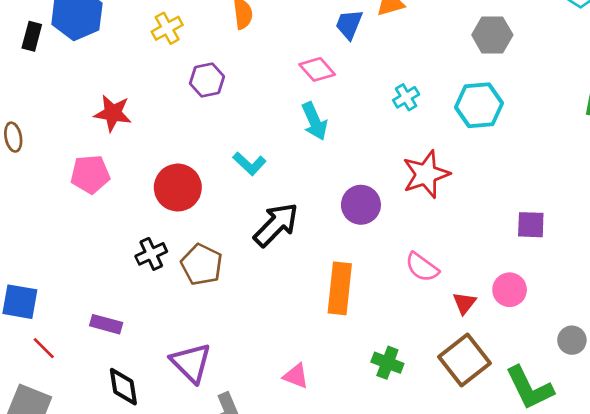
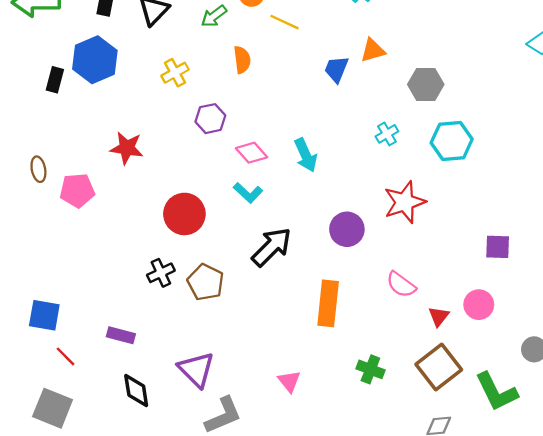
gray hexagon: (492, 35) -> (426, 84), moved
pink diamond: (317, 69) -> (252, 153), moved
pink pentagon: (90, 174) -> (77, 190), moved
pink triangle: (296, 376) -> (289, 381), turned 30

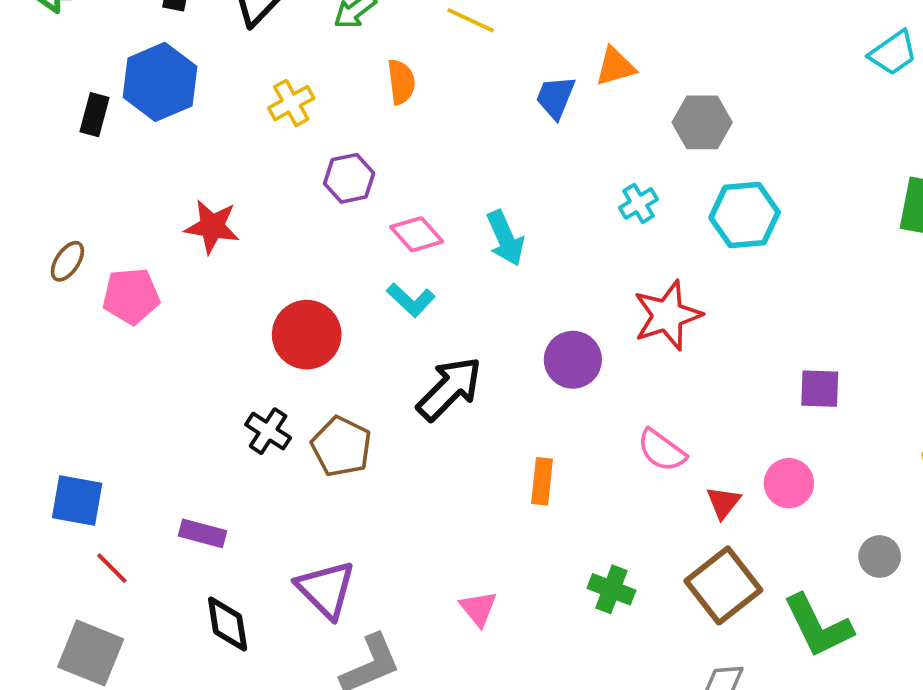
brown ellipse: (38, 169) -> (67, 261), turned 45
black cross: (161, 273) -> (268, 431), turned -32
orange rectangle: (328, 303) -> (542, 481), size x0.6

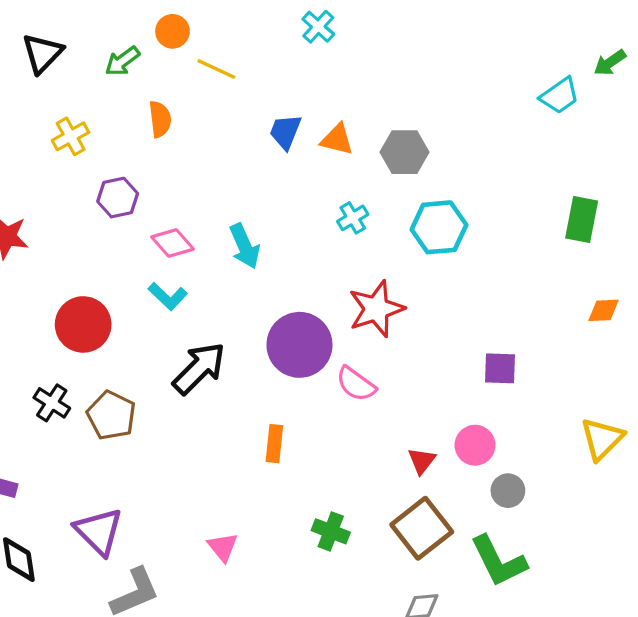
orange triangle: (615, 66) -> (337, 140), moved, turned 30
purple circle: (573, 360) -> (299, 345), size x1.4
pink semicircle: (662, 450) -> (356, 384), moved
gray circle: (880, 556) -> (508, 491), moved

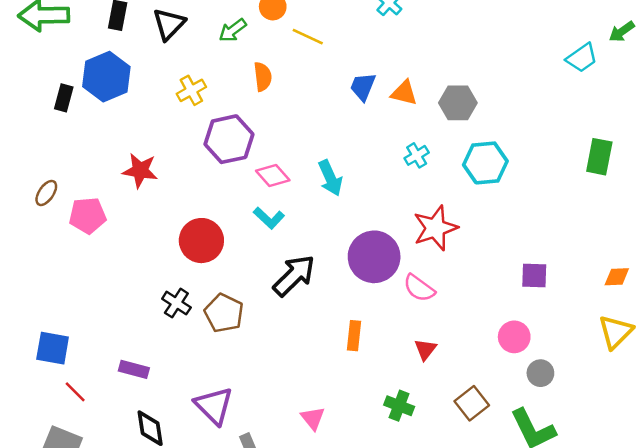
purple hexagon: (118, 198) -> (229, 139), size x1.5
orange diamond: (604, 310) -> (617, 277), moved
red triangle: (422, 461) -> (425, 349), moved
brown square: (422, 528) -> (472, 403), size x0.7

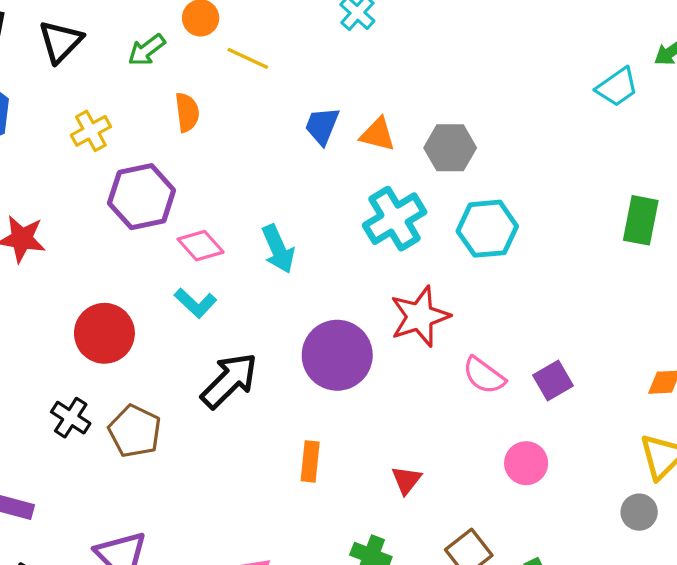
cyan cross: (417, 155) -> (395, 219), size x1.8
purple square: (534, 276) -> (553, 381), turned -32
pink semicircle: (419, 288) -> (484, 375), moved
gray circle: (540, 373) -> (639, 512), moved

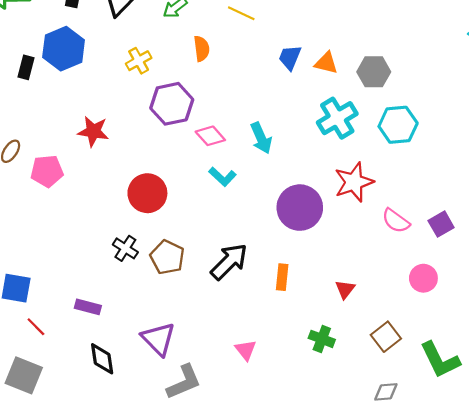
cyan L-shape: (196, 303) -> (222, 177), moved
black arrow: (229, 381) -> (229, 262), moved

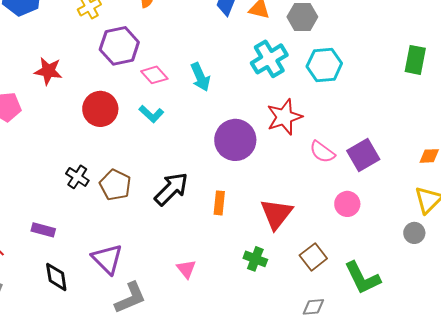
cyan L-shape: (222, 177) -> (151, 114), moved
red circle: (147, 193) -> (100, 109), moved
purple square: (441, 224) -> (363, 155), size x1.4
red triangle: (345, 289) -> (276, 214), size x1.8

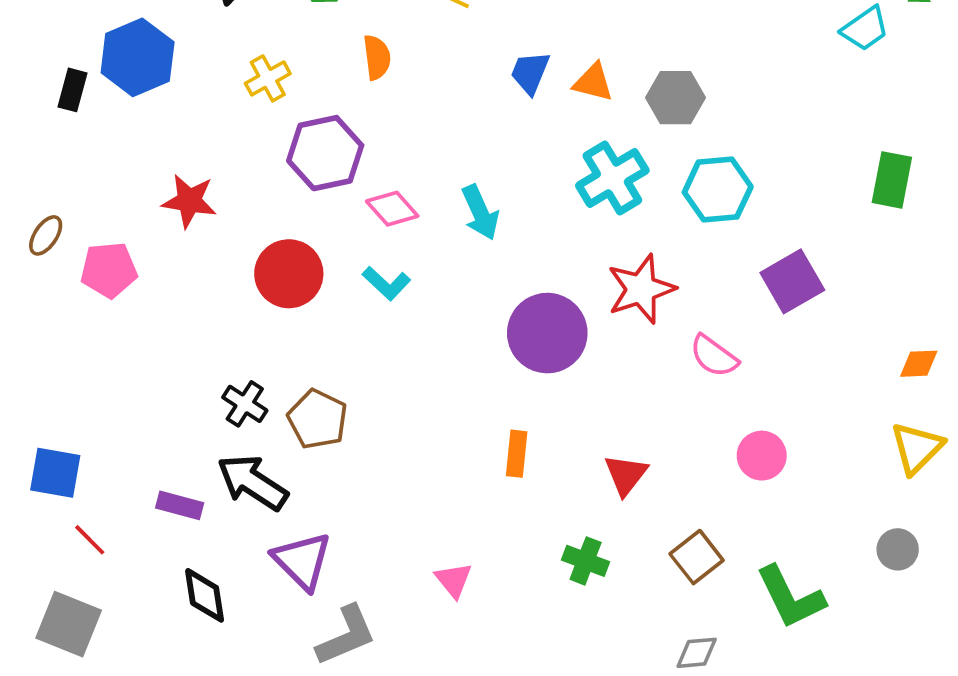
purple square: (363, 155) -> (792, 281), moved
black arrow: (171, 189) -> (252, 482), moved, turned -102
red triangle: (276, 214) -> (626, 475), size x0.7
gray circle: (414, 233) -> (898, 549), moved

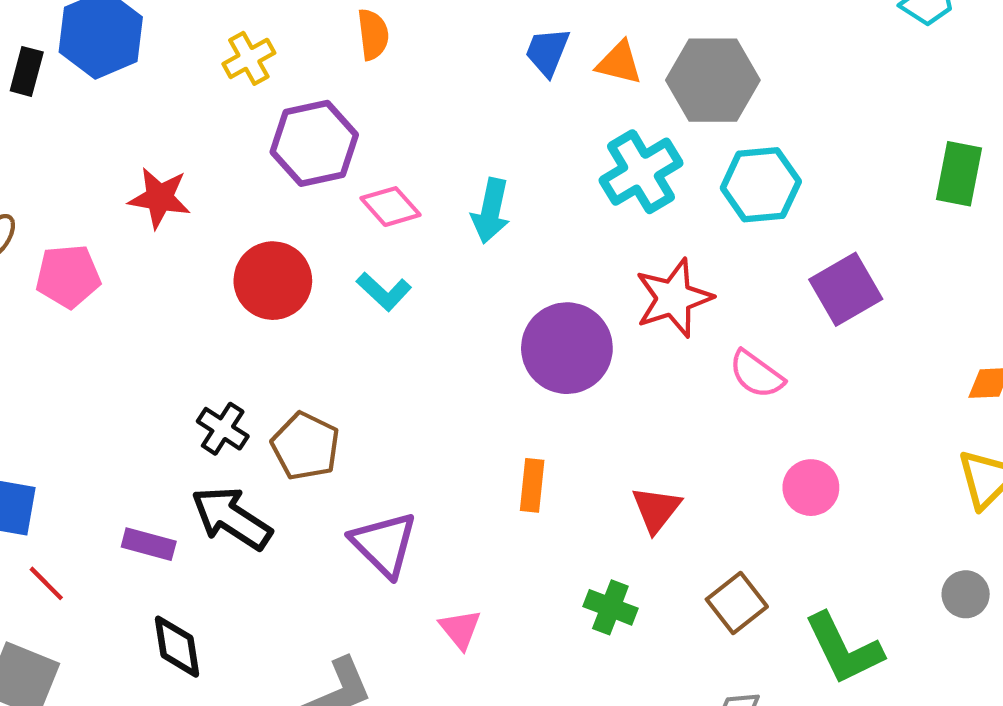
gray hexagon: (676, 98) -> (713, 80), size x1.4
cyan arrow: (480, 212) -> (491, 211), turned 36
purple triangle: (302, 561) -> (384, 544), moved

